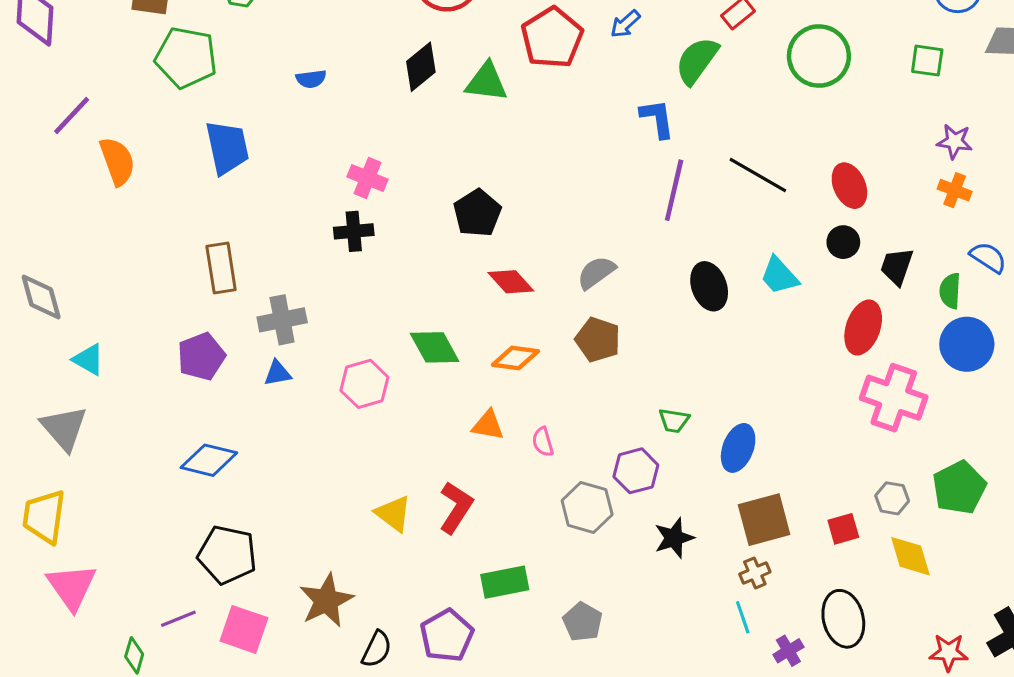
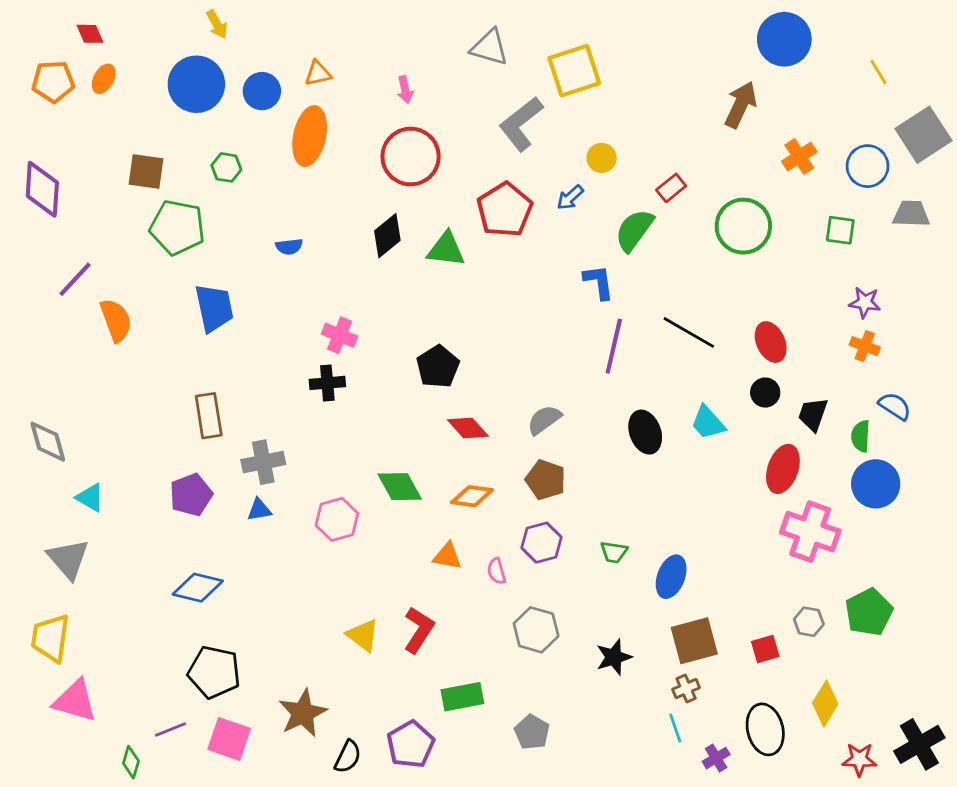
purple hexagon: (636, 471) -> (542, 543), moved
yellow diamond: (910, 556) -> (825, 703), moved, turned 48
pink triangle: (72, 587) -> (75, 701), turned -39

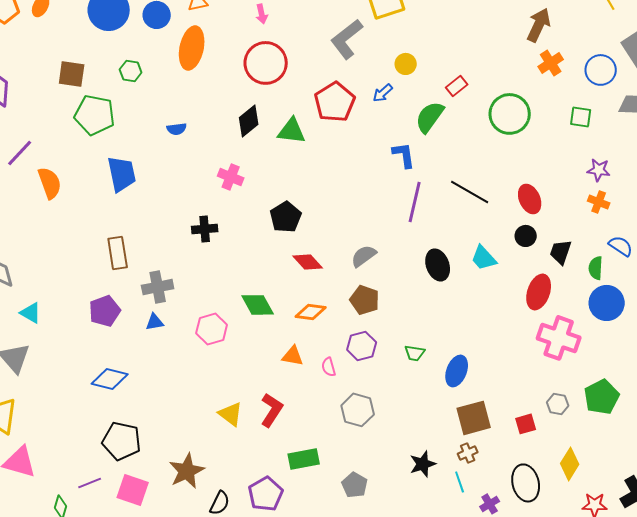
brown arrow: (741, 105) -> (539, 25), moved
pink cross: (340, 335) -> (231, 177), moved
black star: (614, 657) -> (423, 464), moved

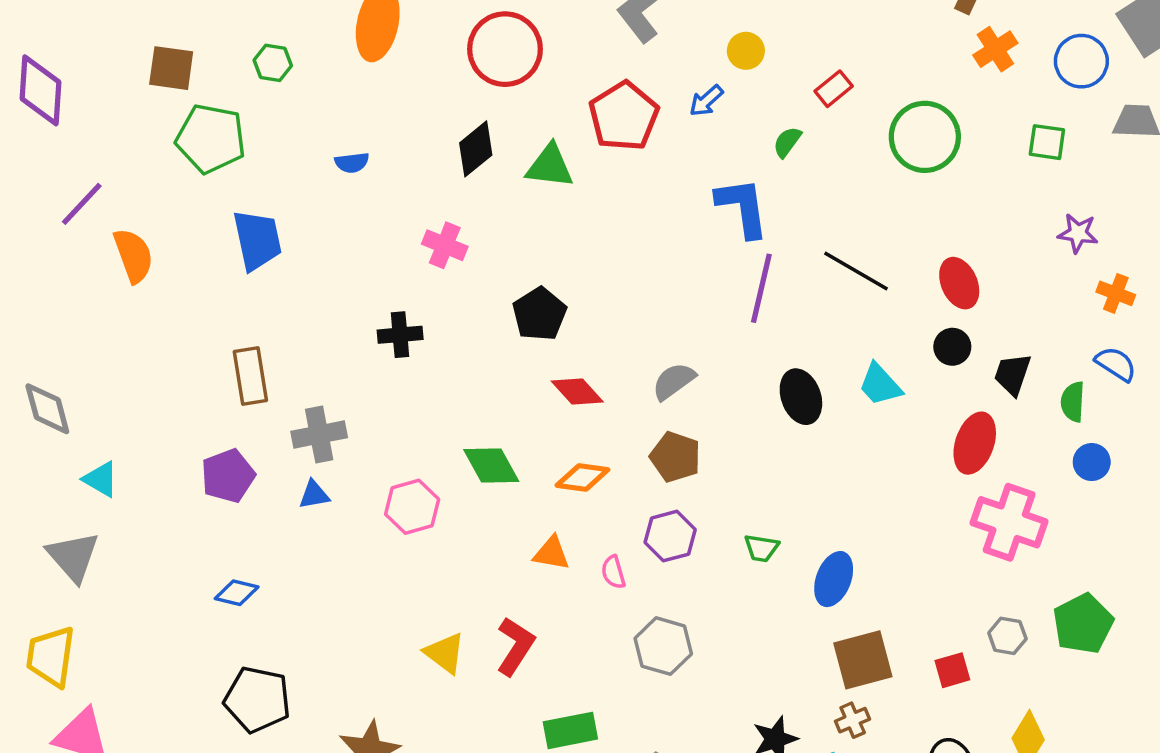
green semicircle: (430, 117) -> (787, 142), size x0.6
blue L-shape: (404, 155) -> (742, 207), size x1.4
orange cross: (599, 202) -> (1116, 293), moved
blue circle: (607, 303) -> (1092, 462), size x0.6
blue diamond: (110, 379) -> (237, 593), size x0.7

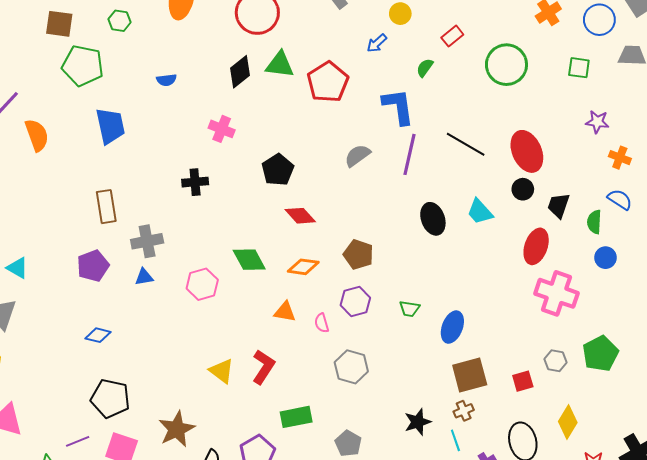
red pentagon: (624, 116) -> (328, 82), moved
green triangle: (550, 166) -> (280, 65), moved
red ellipse: (959, 283) -> (527, 151), size x1.4
gray semicircle: (674, 381) -> (357, 156), moved

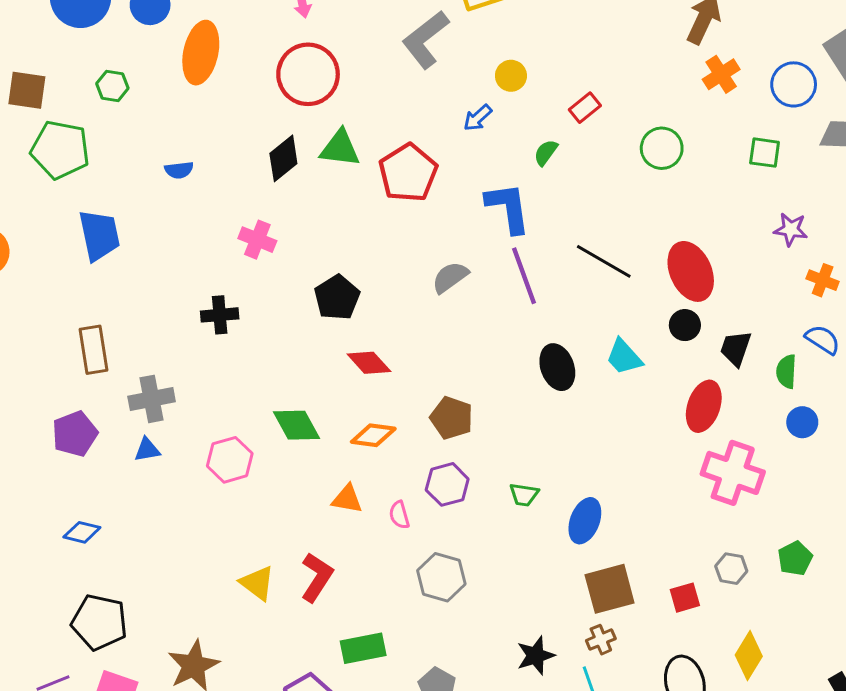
green circle: (506, 65) -> (662, 148), size x0.7
purple line: (409, 154) -> (524, 276), turned -33
green pentagon: (600, 354) -> (795, 558), size x0.7

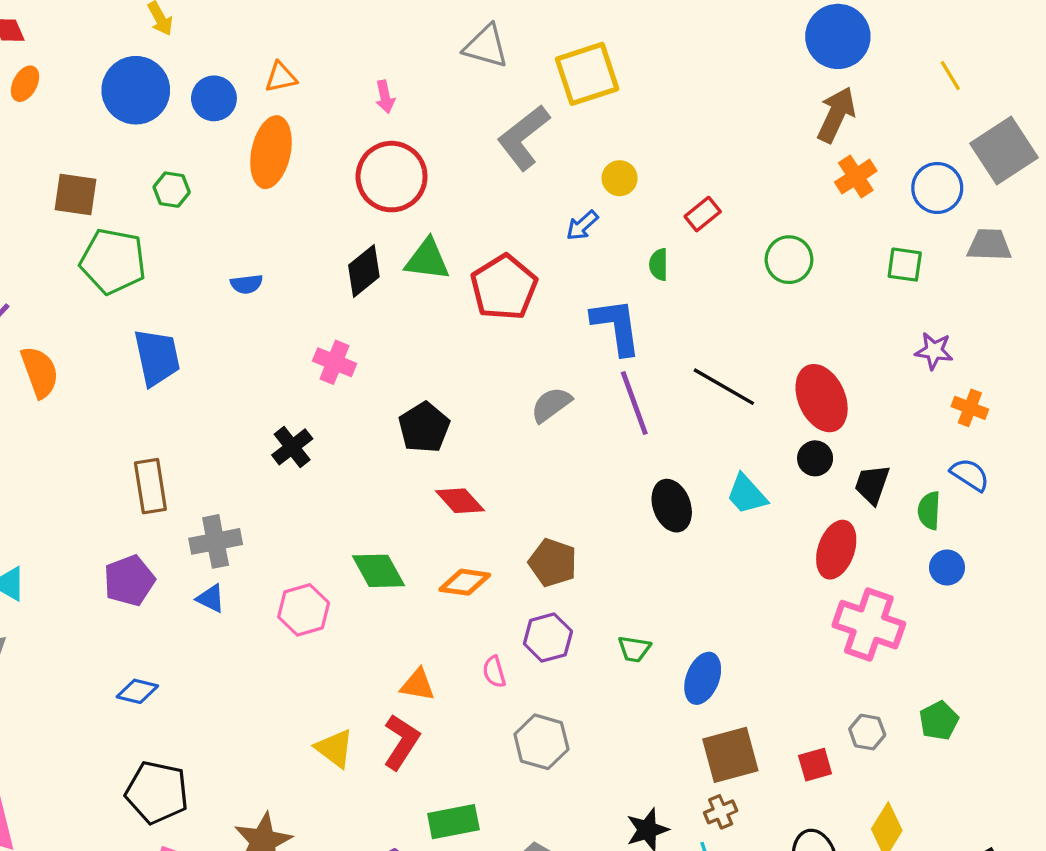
green semicircle: (546, 153) -> (659, 265), turned -36
black cross: (220, 315) -> (292, 447), turned -33
blue triangle: (147, 450) -> (211, 598), turned 36
orange triangle: (347, 499) -> (418, 685), moved

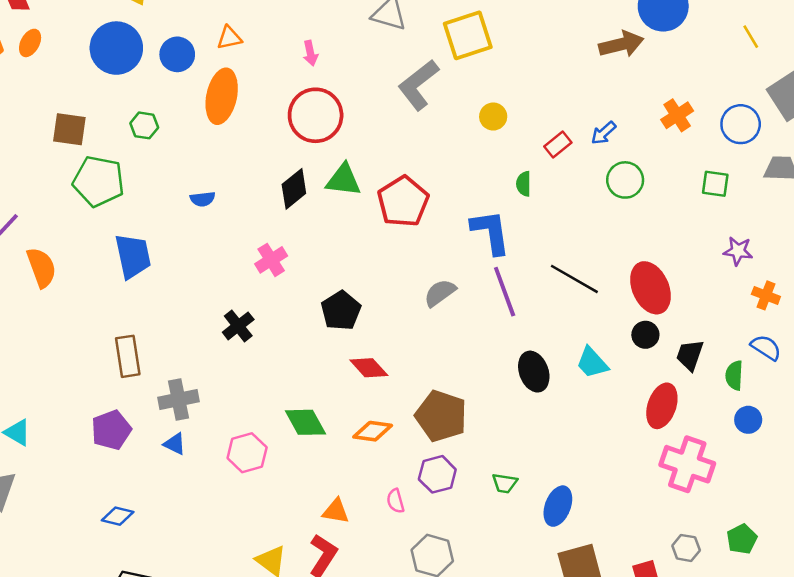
brown arrow: (836, 115) -> (621, 44), moved, turned 51
blue arrow: (582, 225) -> (604, 133), moved
pink cross: (335, 362) -> (271, 260), turned 36
brown pentagon: (553, 563) -> (441, 416), size x1.4

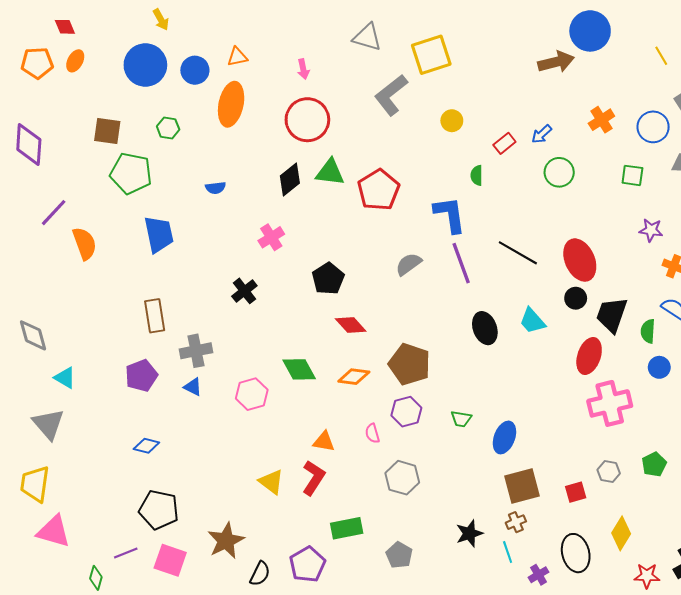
black trapezoid: (690, 355) -> (612, 315), size x1.4
pink cross: (687, 464) -> (610, 403), turned -33

